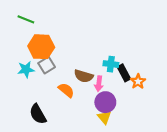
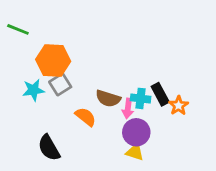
green line: (26, 19) -> (18, 29), moved
cyan cross: (111, 64) -> (141, 98), moved
yellow triangle: (104, 117) -> (135, 152), turned -32

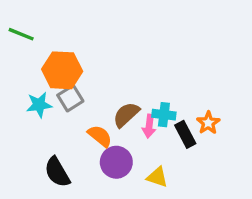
black rectangle: (160, 94) -> (185, 134), moved
brown semicircle: (108, 98) -> (126, 115), turned 120
purple circle: (136, 132) -> (116, 162), moved

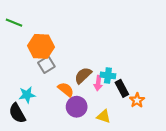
cyan star: (39, 105) -> (27, 95), moved
orange star: (208, 123) -> (137, 100), moved
black semicircle: (57, 172) -> (17, 113), moved

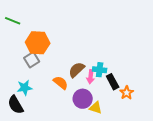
gray square: (46, 65) -> (32, 60), moved
purple circle: (77, 107) -> (83, 99), moved

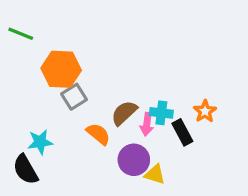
gray square: (32, 60) -> (74, 97), moved
orange star: (127, 93) -> (205, 111), moved

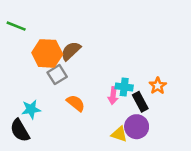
brown semicircle: (124, 113) -> (71, 51), moved
purple circle: (134, 160) -> (137, 127), moved

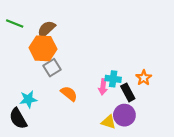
brown semicircle: (71, 51) -> (46, 29), moved

